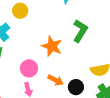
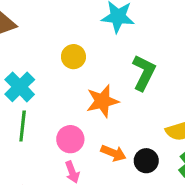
yellow circle: (20, 11) -> (73, 57), moved
orange star: (52, 46) -> (102, 101), turned -30

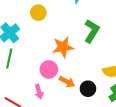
yellow circle: (73, 57) -> (38, 13), moved
pink circle: (70, 139) -> (49, 69), moved

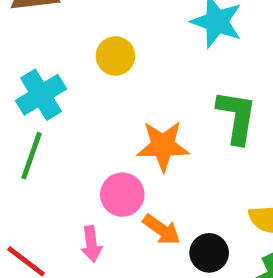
green L-shape: (92, 31) -> (237, 117), turned -30

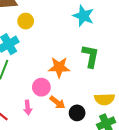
yellow circle: (115, 56) -> (26, 21), moved

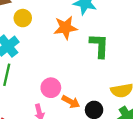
orange star: (59, 67) -> (65, 28), moved

